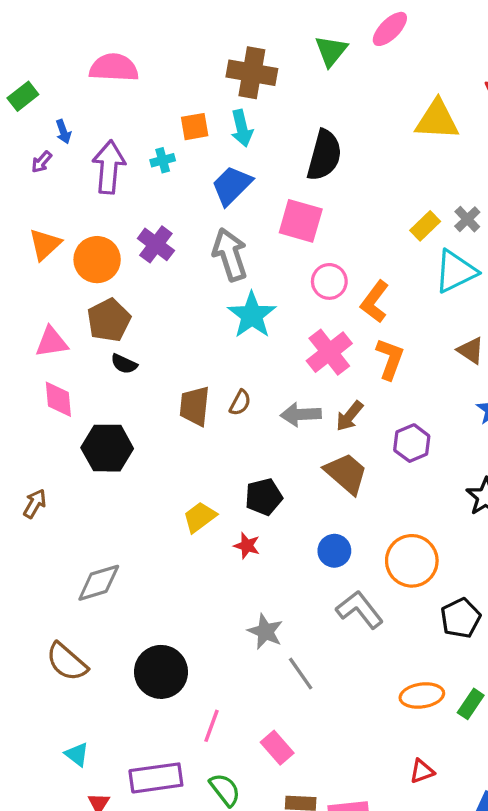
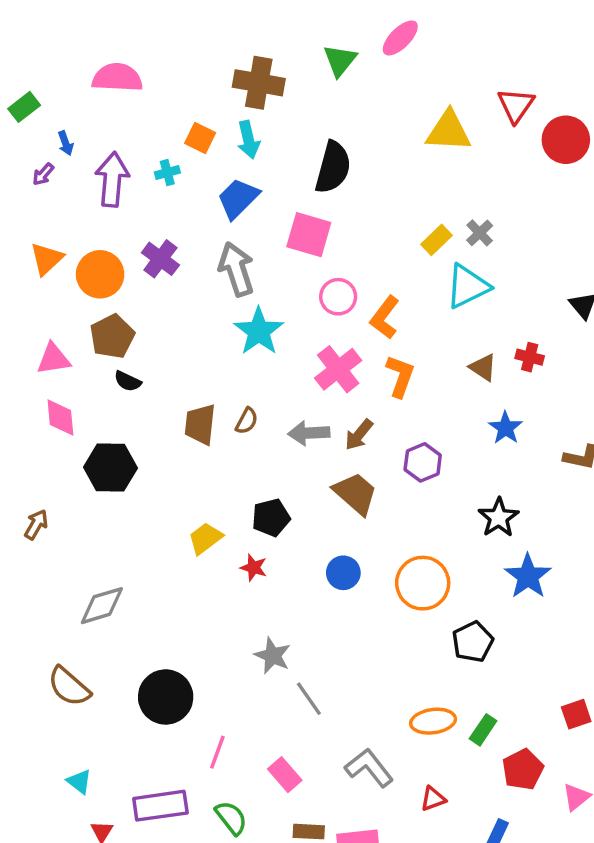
orange square: (195, 127) -> (200, 138), turned 36
gray L-shape: (360, 610) -> (369, 768), moved

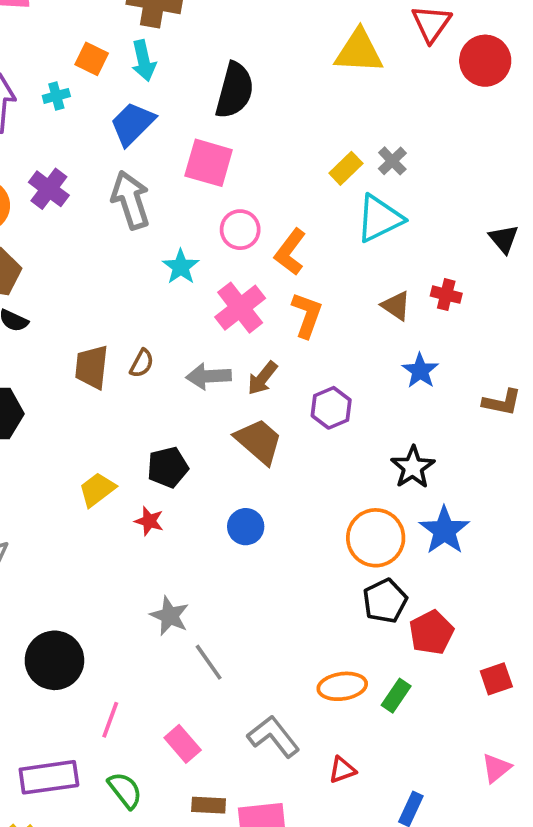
cyan star: (259, 331) -> (181, 267), moved, size x0.7
orange circle: (423, 583) -> (376, 538), moved
red pentagon: (523, 769) -> (431, 632), moved

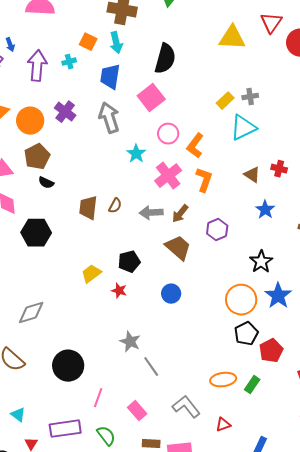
blue trapezoid: (132, 124) -> (110, 77), turned -36
gray cross: (392, 161) -> (250, 97), turned 35
pink square: (209, 163) -> (151, 98), turned 36

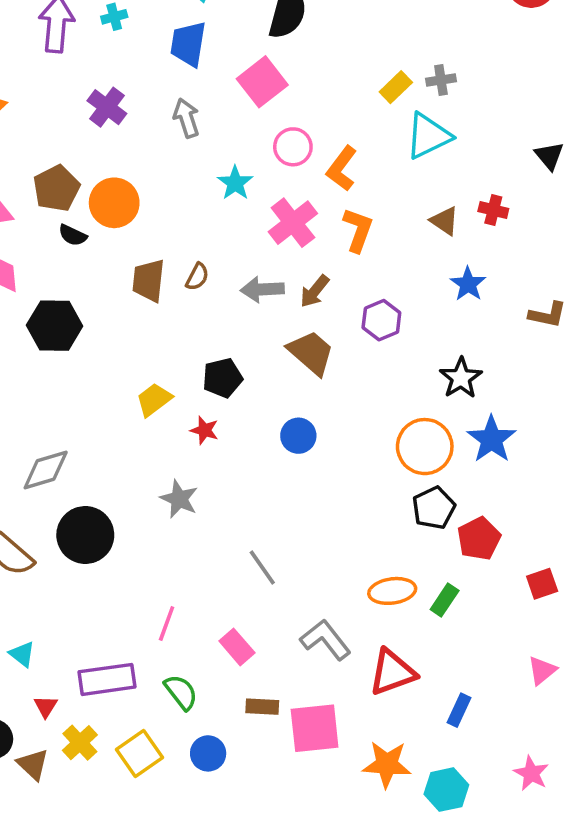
gray arrow: (109, 118) -> (186, 118), size x0.7
orange circle: (30, 121) -> (114, 203), moved
gray star: (130, 342) -> (179, 499), moved
black circle: (68, 366) -> (85, 535), moved
red triangle: (223, 425) -> (392, 672), size x1.8

